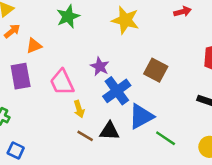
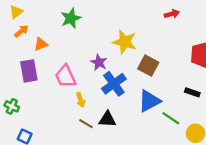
yellow star: (125, 20) -> (125, 42), moved
blue triangle: (141, 116) -> (149, 101), moved
green line: (166, 138) -> (171, 118), moved

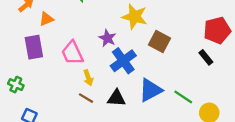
black rectangle: (192, 92) -> (206, 57), moved, turned 32
blue triangle: (149, 101) -> (150, 90), moved
brown line: (86, 124) -> (86, 98), moved

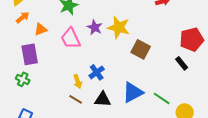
purple star: (107, 38) -> (95, 27), moved
pink trapezoid: (72, 53) -> (71, 38), moved
blue cross: (123, 61) -> (97, 72), moved, size x0.7
green cross: (16, 85) -> (23, 79), moved

